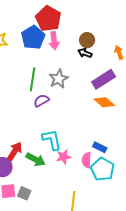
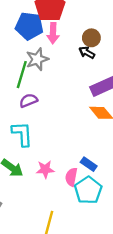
blue pentagon: (33, 37) -> (29, 26), turned 30
gray star: (59, 79) -> (37, 59), moved
cyan L-shape: (52, 140) -> (22, 134), moved

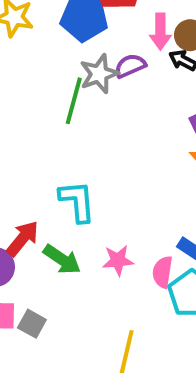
pink arrow: (53, 33) -> (160, 32), moved
purple semicircle: (28, 100) -> (130, 66), moved

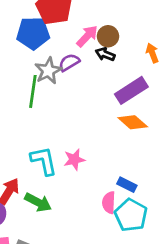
pink arrow: (160, 32) -> (87, 36), turned -130
pink star: (118, 260) -> (74, 159), moved

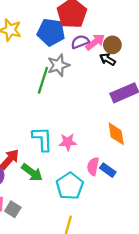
purple semicircle: (69, 62) -> (80, 42), moved
orange diamond: (133, 122) -> (116, 134), moved, turned 30
pink semicircle: (109, 203) -> (93, 166), moved
cyan pentagon: (131, 215) -> (70, 186), moved

